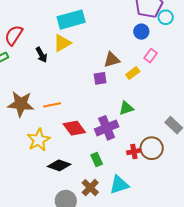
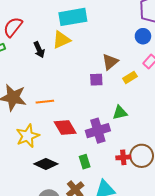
brown triangle: (112, 60) -> (110, 62), turned -30

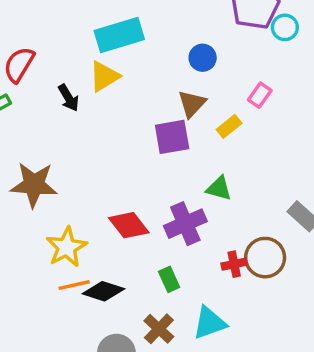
blue circle: (143, 36) -> (203, 58), moved
purple square: (96, 80) -> (172, 137), size x1.5
orange line: (45, 102) -> (74, 285), moved
green triangle: (120, 113) -> (219, 188), turned 35

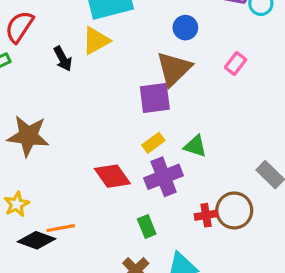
brown triangle: (192, 104) -> (174, 69), size x1.4
yellow rectangle: (229, 126) -> (153, 143), moved
yellow star: (67, 247) -> (17, 204), moved, size x0.7
black diamond: (103, 291) -> (37, 240), moved

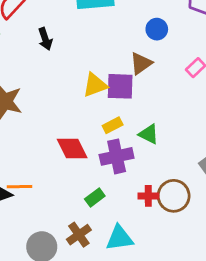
yellow triangle: (96, 41) -> (95, 85), moved
brown triangle: (174, 69) -> (141, 63), size x0.7
green rectangle: (147, 227) -> (95, 197), turned 66

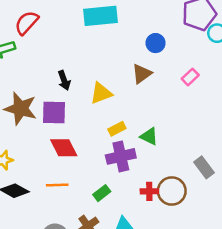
black arrow: (45, 39) -> (64, 80), moved
purple square: (120, 86) -> (54, 112), moved
red diamond: (72, 149) -> (64, 148), moved
orange line: (19, 187) -> (57, 185), moved

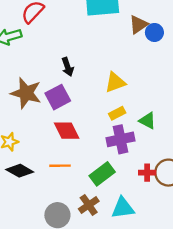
brown triangle: (142, 74) -> (138, 25), moved
yellow triangle: (101, 93) -> (115, 82), moved
purple square: (54, 112) -> (58, 97), turned -30
green rectangle: (102, 193) -> (102, 174), size x1.5

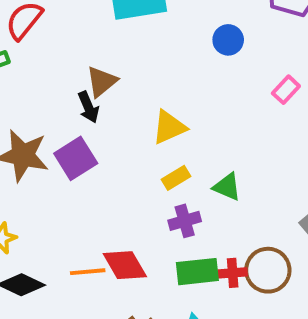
brown triangle: (138, 25) -> (102, 81), moved
red diamond: (67, 131) -> (125, 265), moved
purple cross: (120, 139) -> (185, 221), size x0.7
green rectangle: (102, 174) -> (197, 272), moved, turned 35

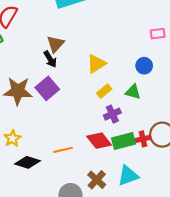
blue circle: (228, 40) -> (144, 66), moved
pink rectangle: (286, 90) -> (158, 34), turned 48
red diamond: (125, 265) -> (99, 141), moved

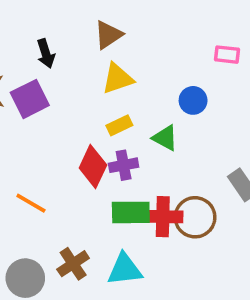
brown triangle: (55, 44) -> (108, 35), moved
red cross: (143, 139) -> (163, 217), size x1.5
red diamond: (99, 141) -> (93, 166), moved, turned 50
orange line: (63, 150) -> (31, 203), turned 30

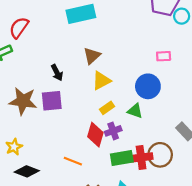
purple square: (30, 99) -> (52, 101), turned 30
blue circle: (193, 100) -> (148, 86), size x1.5
orange line: (31, 203) -> (73, 161), moved

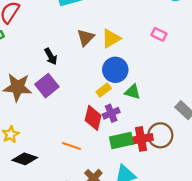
pink rectangle: (164, 56) -> (159, 34), turned 32
yellow triangle: (101, 81) -> (111, 38), moved
blue circle: (148, 86) -> (115, 70), moved
purple square: (52, 101) -> (47, 86), turned -30

